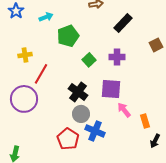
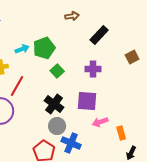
cyan arrow: (46, 17) -> (22, 49), moved
green square: (89, 60) -> (57, 71), moved
pink arrow: (124, 110) -> (100, 122), turned -70

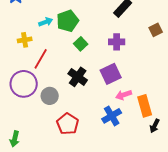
purple square: (87, 101) -> (111, 74), turned -30
gray circle: (57, 126) -> (50, 96), moved
orange rectangle: (121, 133) -> (145, 106), size x1.5
blue cross: (71, 143) -> (112, 116), moved, turned 36

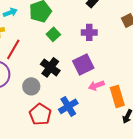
cyan arrow: (46, 22) -> (10, 12), moved
gray circle: (50, 96) -> (31, 86), moved
blue cross: (112, 116) -> (68, 106), moved

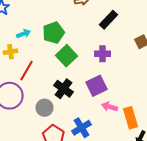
green square: (53, 34) -> (66, 56), size x1.5
pink arrow: (96, 85) -> (110, 107), turned 35

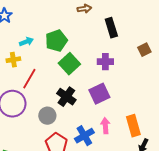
black rectangle: (108, 20) -> (111, 28), turned -60
pink arrow: (110, 107) -> (105, 126), moved, turned 70

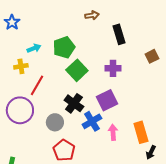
blue cross: (84, 136) -> (92, 121), moved

